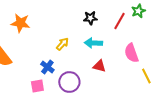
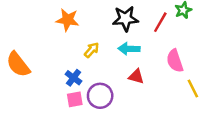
black star: (90, 18) -> (125, 19), size x1.5
orange star: (20, 23) -> (68, 20), moved
pink square: (37, 86) -> (75, 99), moved

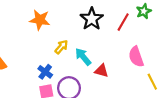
black star: (125, 19) -> (92, 19), turned -30
cyan arrow: (129, 49) -> (83, 57), moved, turned 48

